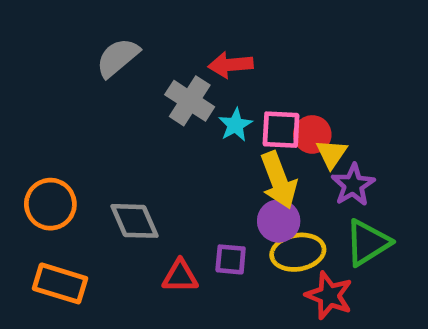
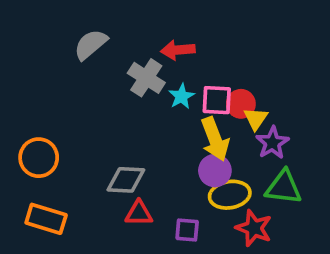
gray diamond: (134, 221) -> (126, 180), moved, turned -63
green triangle: (368, 243) -> (284, 187), turned 39
purple square: (231, 259) -> (187, 230), moved

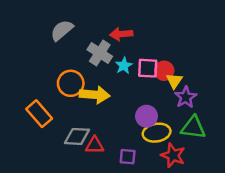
yellow arrow: (215, 139) -> (95, 95), moved, turned -64
orange circle: (39, 158) -> (71, 83), moved
gray diamond: (126, 180) -> (77, 136), moved
orange rectangle: (46, 219) -> (39, 114), moved, turned 32

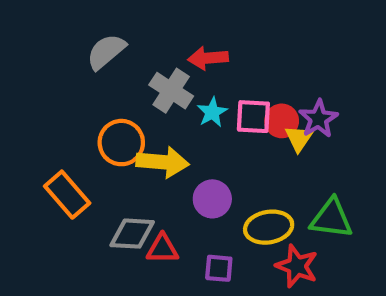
purple star: (186, 97) -> (318, 119), moved
purple circle: (146, 116) -> (212, 199), moved

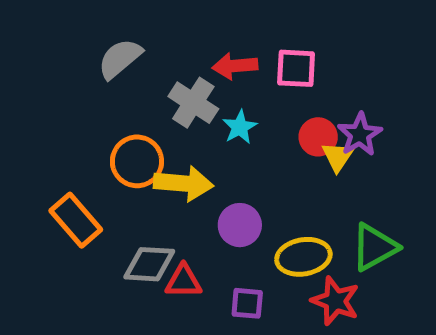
pink square: (253, 117) -> (296, 68), moved
green triangle: (331, 218) -> (374, 247), turned -36

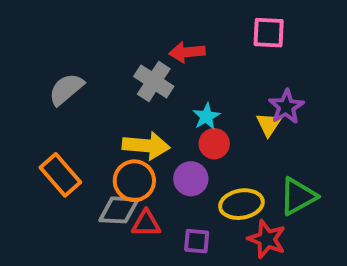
gray semicircle: (120, 59) -> (66, 89), moved
pink square: (296, 68) -> (269, 33), moved
cyan star: (240, 127) -> (206, 116), moved
red circle: (318, 137) -> (214, 144), moved
orange circle: (137, 161) -> (134, 181), moved

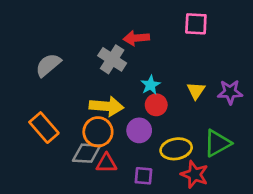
purple star: (286, 107) -> (230, 92), moved, turned 30

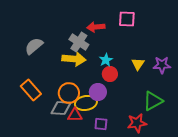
pink square: (196, 24) -> (127, 19), moved
yellow arrow: (106, 106) -> (74, 59), moved
yellow ellipse: (176, 149) -> (86, 103), moved
red star: (195, 174) -> (137, 123), turned -30

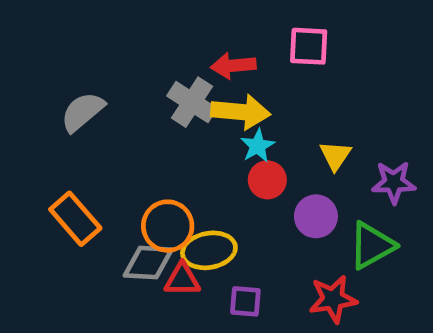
yellow arrow: (74, 59) -> (241, 112), moved
purple star: (162, 65) -> (394, 182), moved
purple circle: (98, 92) -> (316, 216), moved

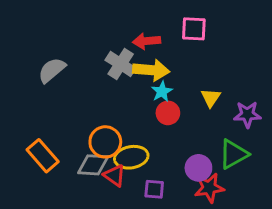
purple circle: (316, 216) -> (198, 168), moved
orange rectangle: (75, 219) -> (43, 156), moved
red triangle: (182, 280) -> (114, 176), turned 35

